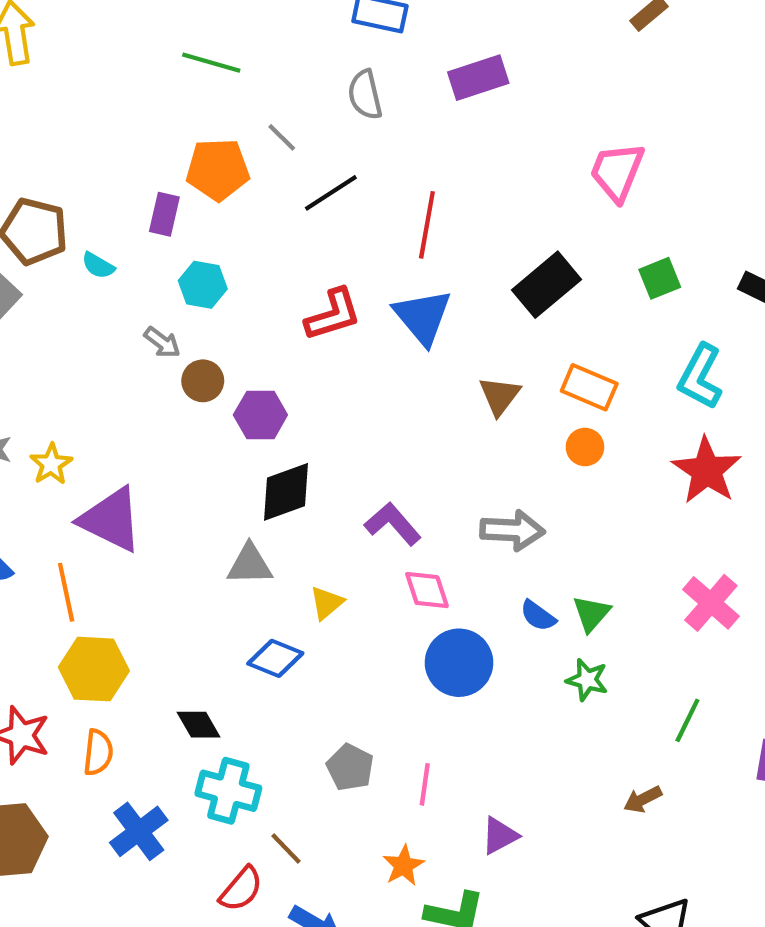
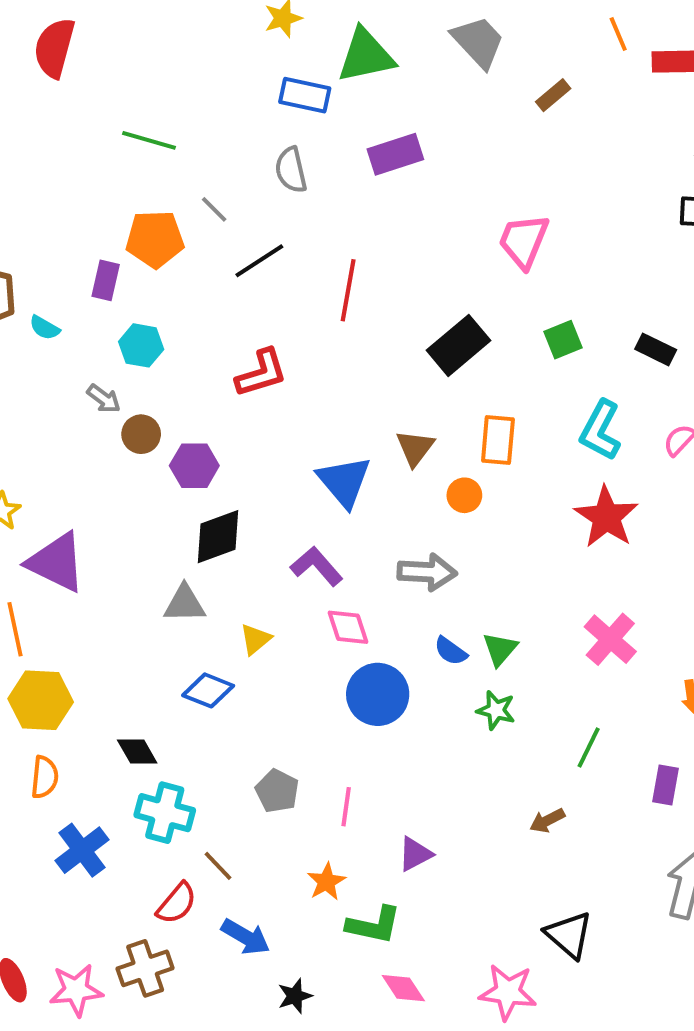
blue triangle: (423, 317) -> (344, 481), moved
orange rectangle: (589, 387) -> (498, 440), turned 72
orange circle: (585, 447) -> (464, 495), moved

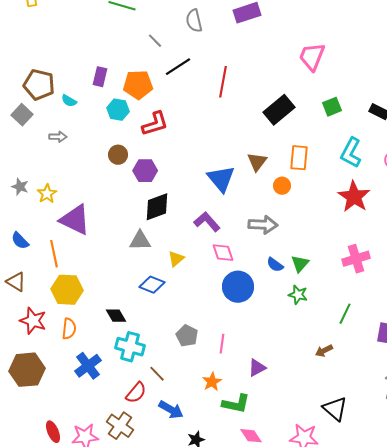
orange pentagon: (155, 239) -> (138, 85), moved
red L-shape: (261, 373) -> (155, 124), moved
gray arrow: (104, 399) -> (58, 137), moved, turned -36
pink cross: (610, 639) -> (356, 259), turned 32
brown cross: (145, 968) -> (120, 426), turned -36

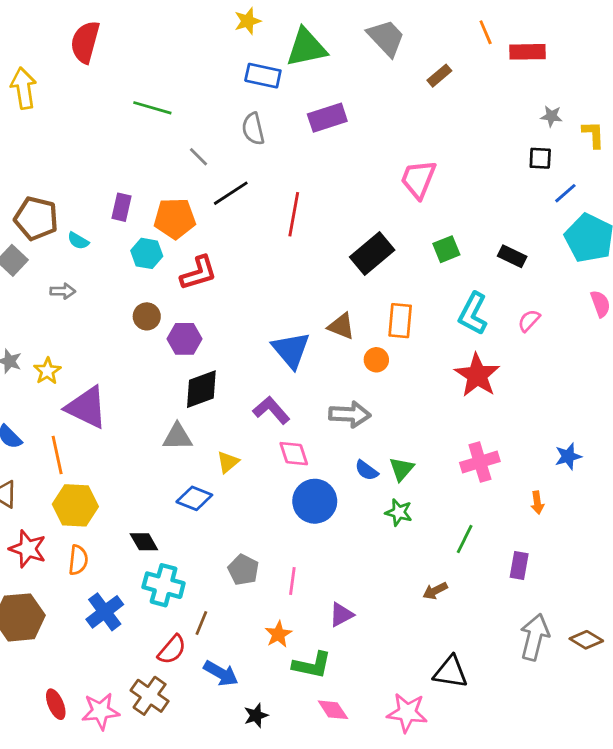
brown triangle: (257, 162) -> (341, 326), turned -45
brown line: (157, 374) -> (201, 623), turned 66
black triangle: (335, 409) -> (451, 672), turned -32

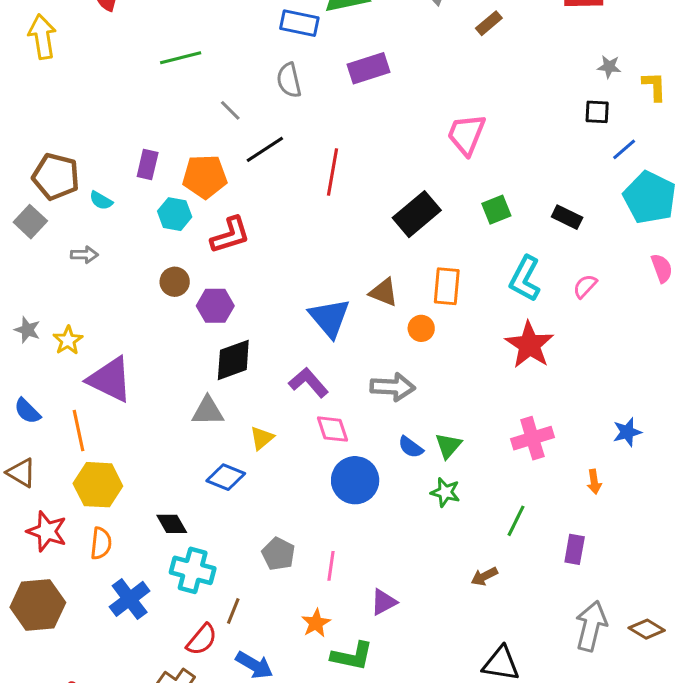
green line: (152, 108) -> (181, 58), turned -30

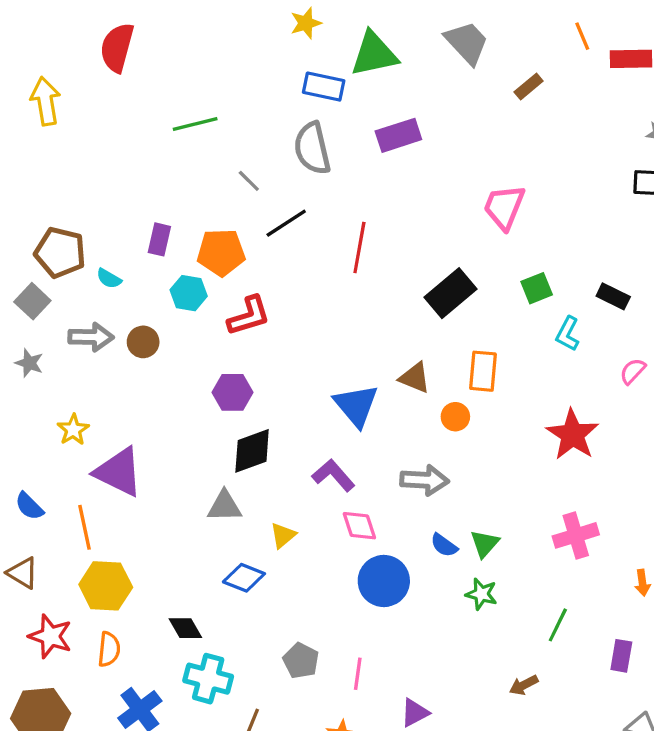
gray semicircle: (289, 80) -> (312, 148), size x1.4
gray arrow: (84, 255) -> (91, 337), size x1.5
cyan L-shape: (525, 279) -> (568, 334), moved, size x0.7
brown circle: (175, 282) -> (143, 342), moved
gray star: (27, 330) -> (29, 363), moved

